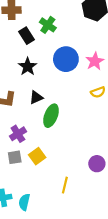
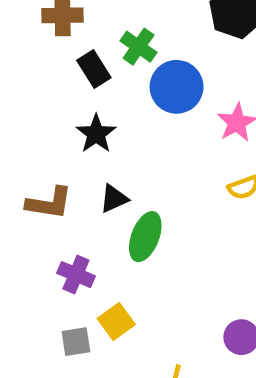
blue circle: (66, 59) -> (177, 87), moved
purple cross: (18, 134) -> (76, 275), turned -35
gray square: (15, 157) -> (76, 342), moved

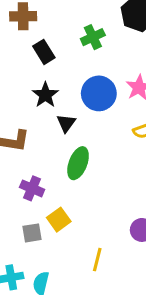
green cross: (139, 47) -> (93, 37), moved, turned 30
blue circle: (177, 87) -> (99, 93), moved
black triangle: (114, 199) -> (66, 123), moved, turned -30

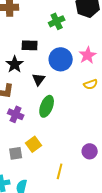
black rectangle: (44, 52) -> (30, 45), moved, turned -56
black star: (45, 95) -> (15, 64), moved
purple cross: (32, 188) -> (16, 114), moved

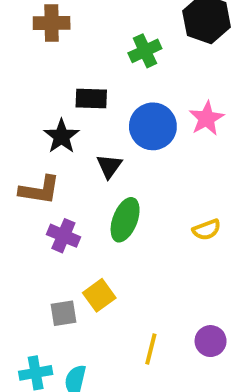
yellow semicircle: (91, 84) -> (207, 230), moved
purple circle: (90, 151) -> (211, 341), moved

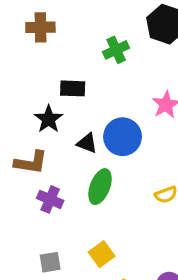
blue circle: (153, 126) -> (123, 137), moved
black triangle: (109, 166) -> (87, 143), turned -45
yellow square: (99, 295) -> (102, 254), moved

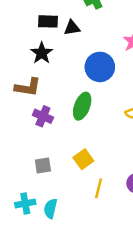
black rectangle: (73, 88) -> (48, 21), moved
black triangle: (87, 143) -> (72, 28), moved, turned -30

